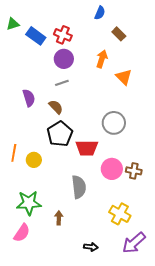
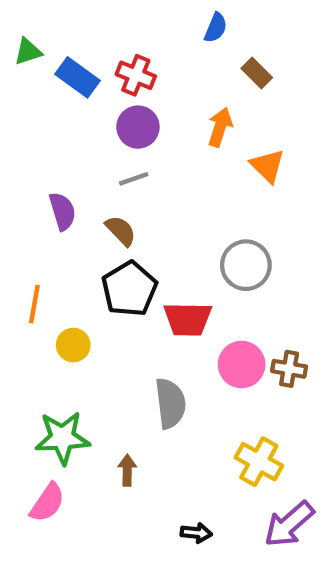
orange line: (14, 153) -> (34, 304), moved

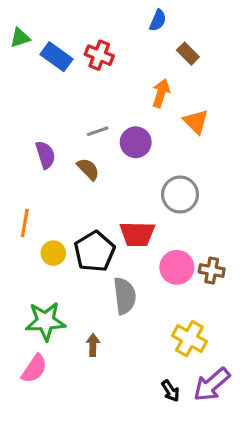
purple circle: (138, 127) -> (136, 142), moved
black pentagon: (129, 289) -> (95, 251), moved
black arrow: (196, 533) -> (171, 391), moved, turned 50

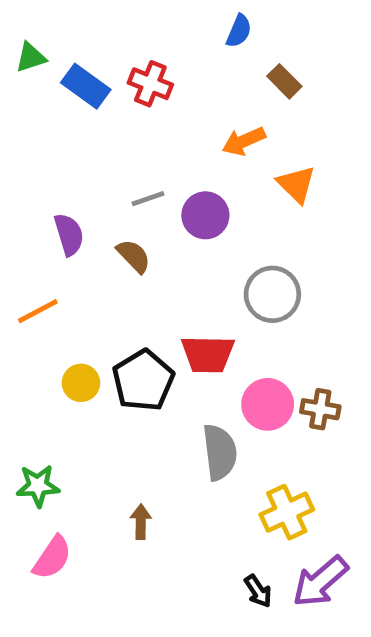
orange arrow: (161, 93) -> (244, 141), turned -132
orange line: (25, 223) -> (38, 311), moved, turned 52
gray semicircle: (125, 296) -> (220, 452), moved
green star: (45, 321) -> (38, 486), moved, size x0.7
yellow cross: (190, 339) -> (287, 512), turned 36

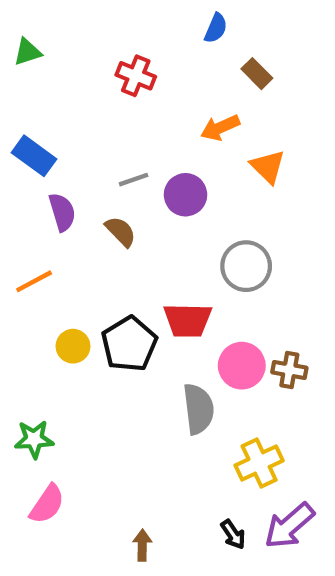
blue rectangle: (86, 86) -> (34, 156), moved
brown arrow: (141, 522) -> (142, 545), moved

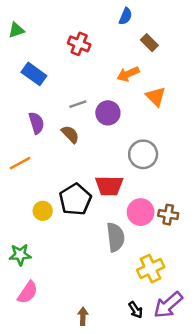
blue rectangle: (34, 156) -> (34, 74), moved
yellow circle: (73, 346) -> (43, 211), moved

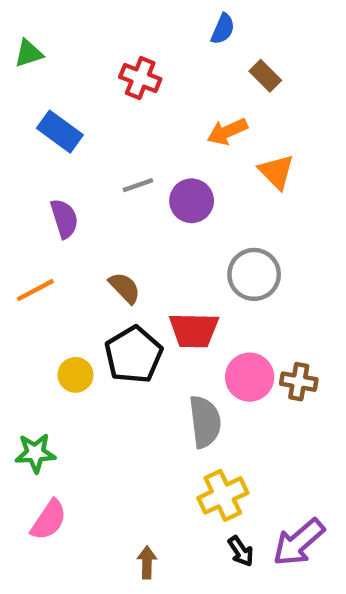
brown semicircle: (70, 134) -> (125, 288), moved
yellow cross: (151, 269) -> (223, 495), moved

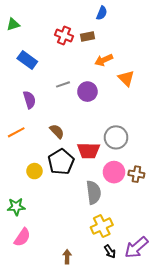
brown rectangle: (265, 76) -> (87, 37), moved, turned -56
gray circle: (254, 274) -> (116, 137), moved

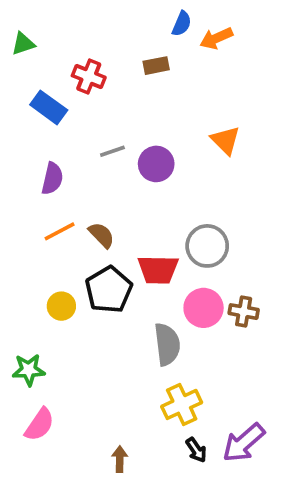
red cross: (64, 36) -> (89, 76), moved
orange arrow: (104, 60) -> (216, 38), moved
purple semicircle: (29, 100) -> (52, 179), turned 30
orange line: (16, 132) -> (60, 231), moved

